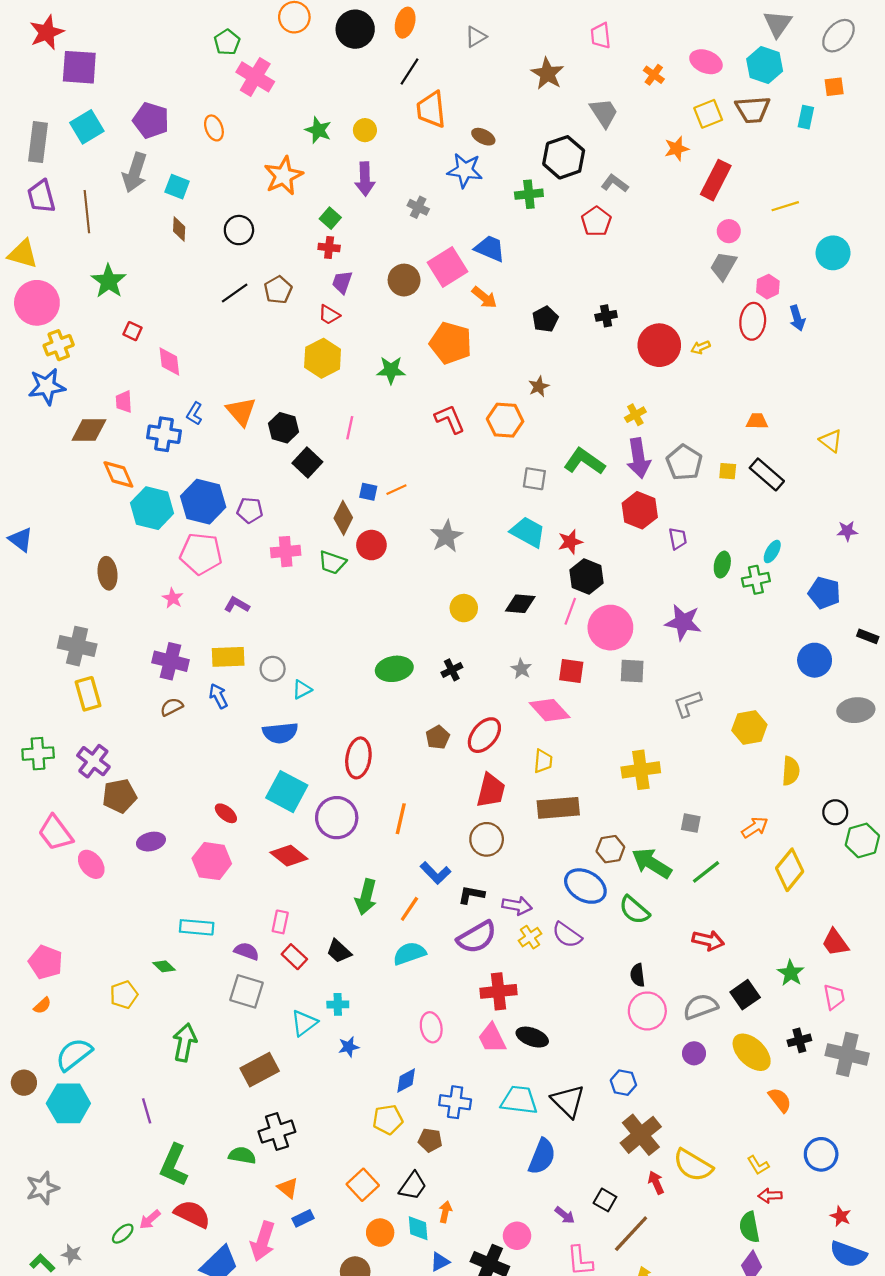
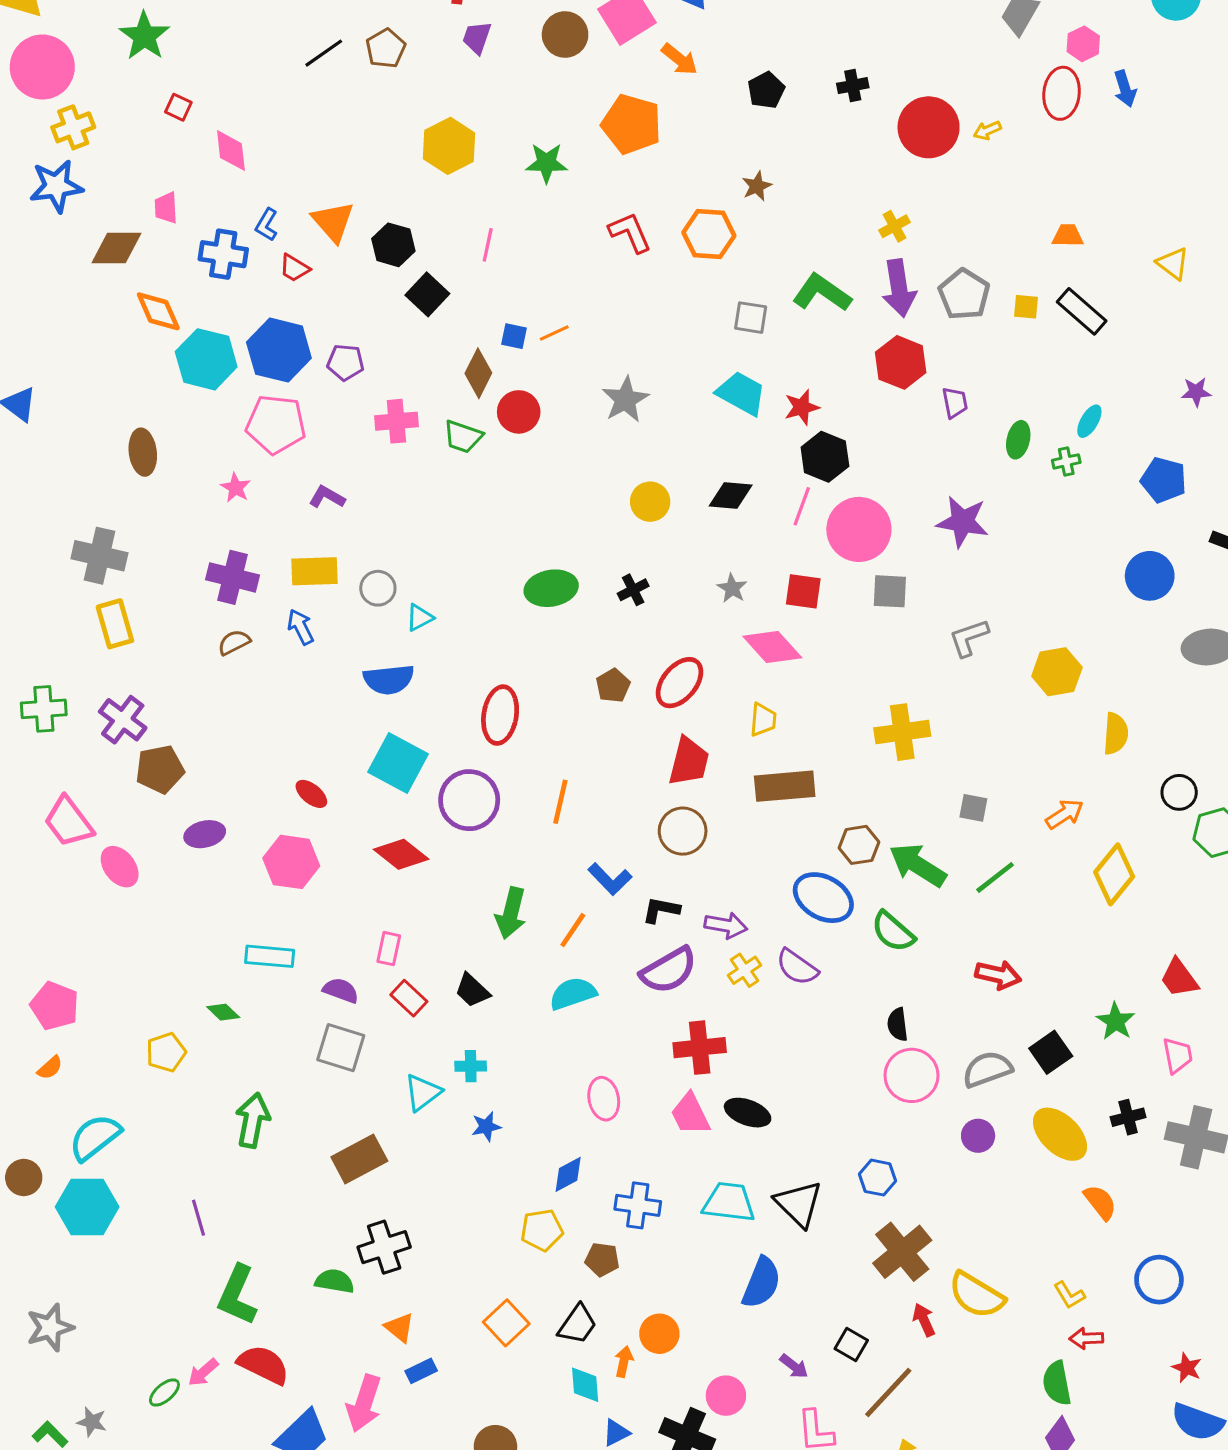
red trapezoid: (329, 315) -> (294, 268), moved
green cross: (756, 580) -> (1066, 461), size x0.7
orange circle: (380, 1233) -> (659, 1334), moved

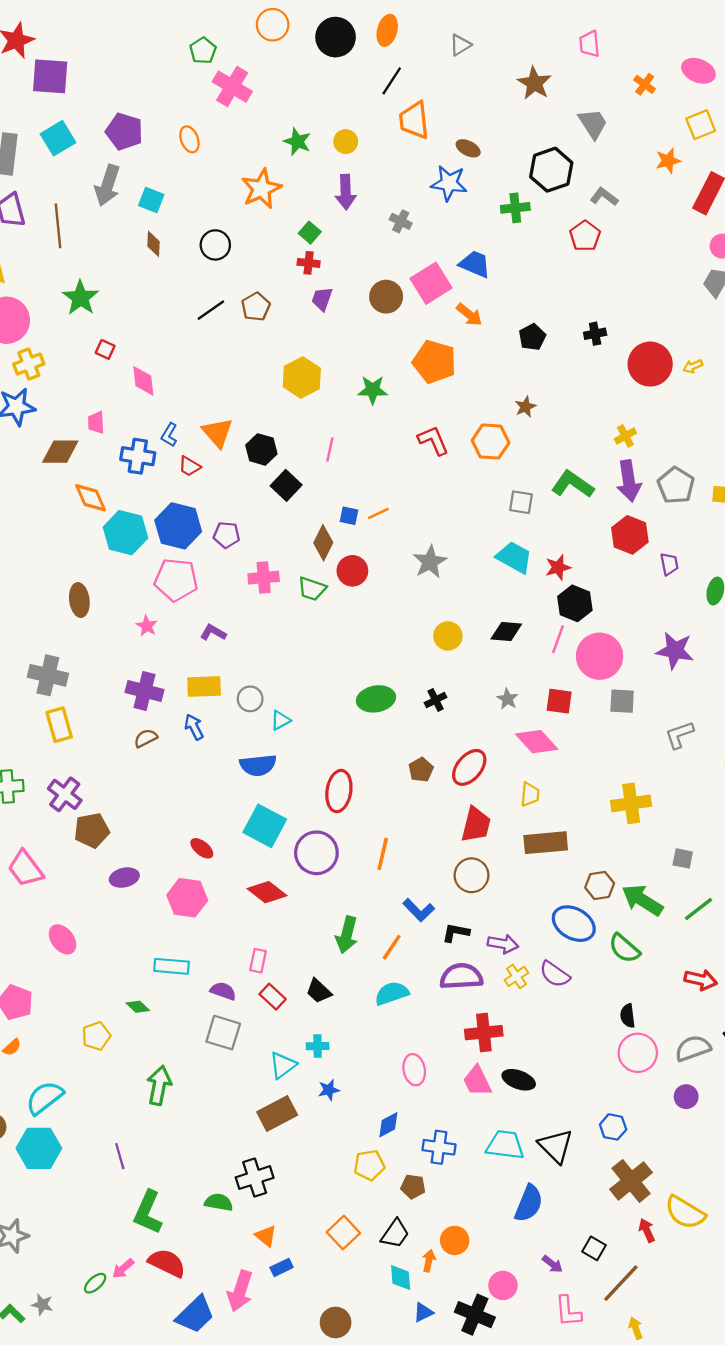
pink ellipse: (120, 867) -> (62, 939), moved
purple semicircle: (669, 970) -> (461, 976), turned -153
brown rectangle: (359, 1159) -> (277, 1113), moved

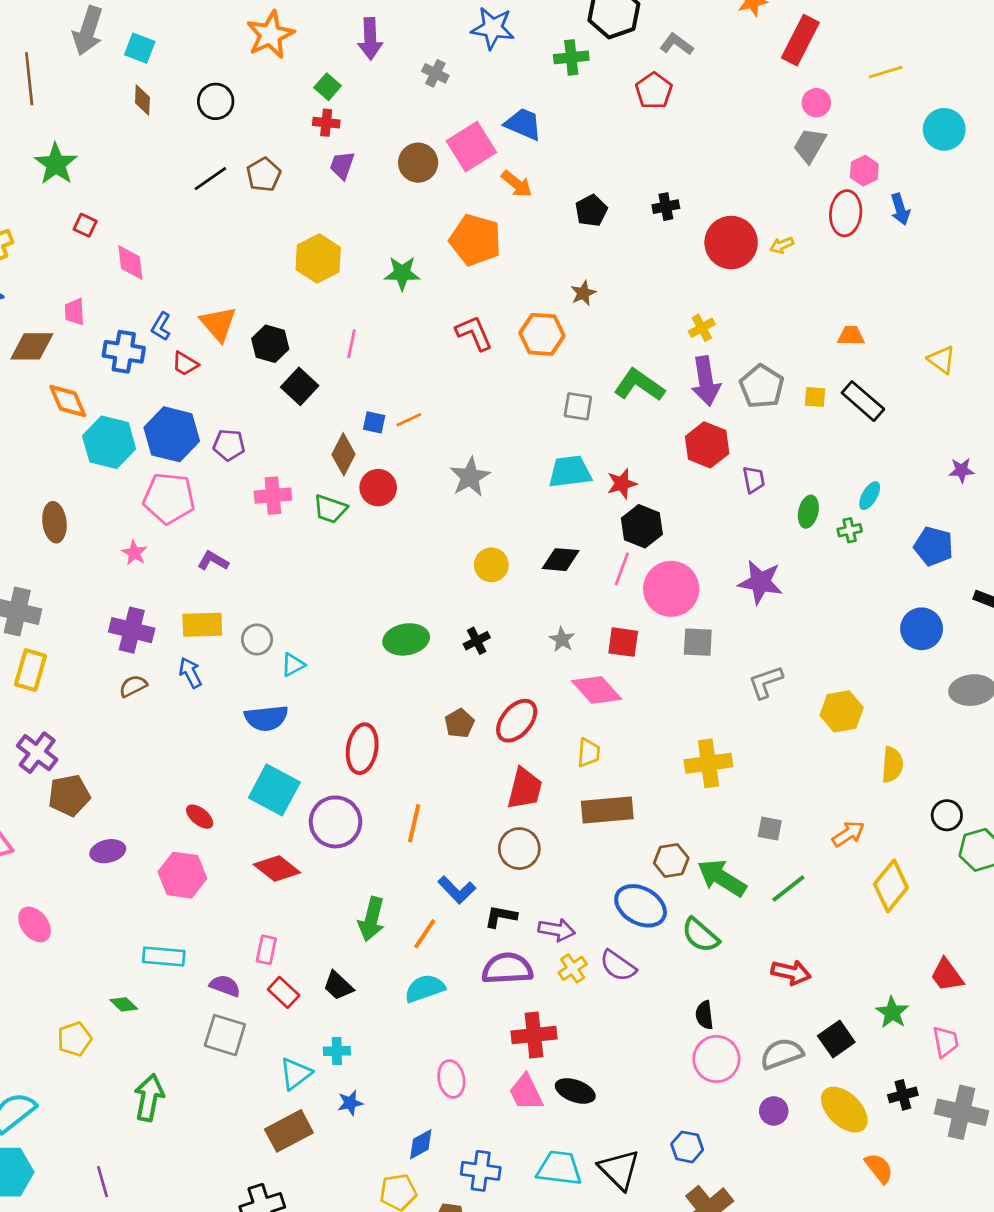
cyan trapezoid: (514, 557) -> (570, 472), turned -36
yellow rectangle: (59, 725) -> (31, 670), turned 32

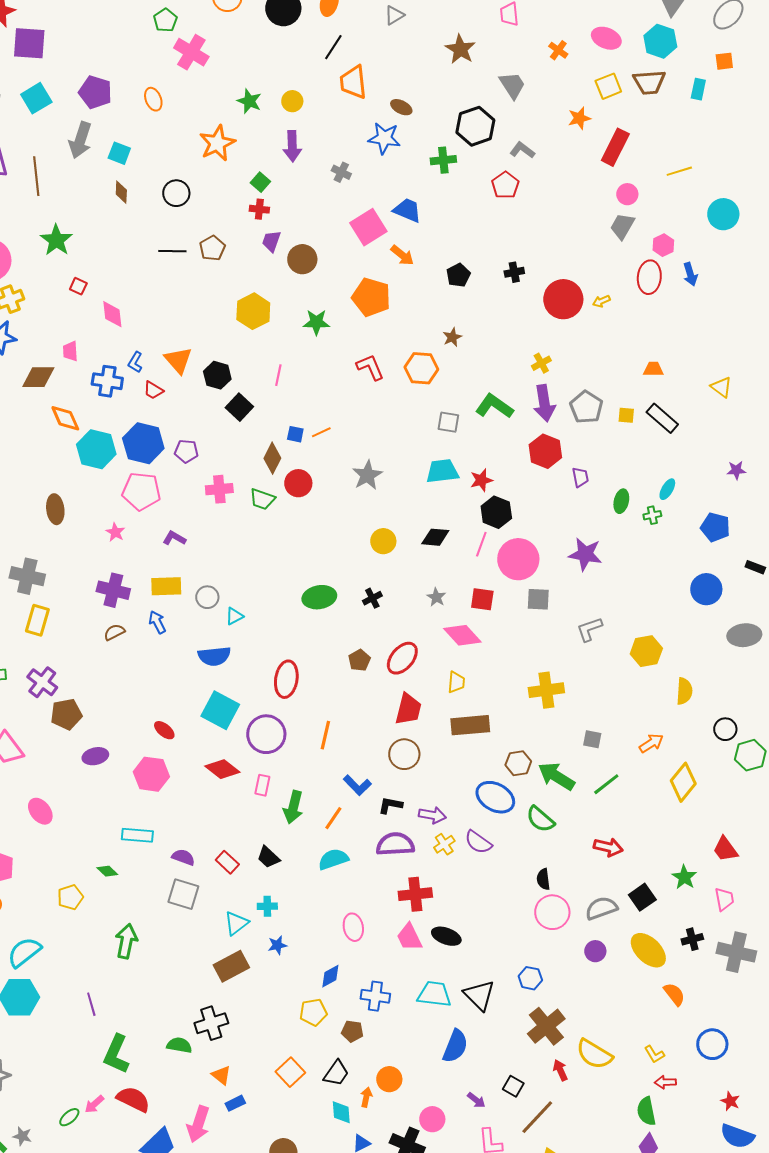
brown circle: (418, 163) -> (302, 259), moved
black line: (210, 179) -> (172, 251), turned 36
pink rectangle: (266, 950) -> (262, 785), moved

